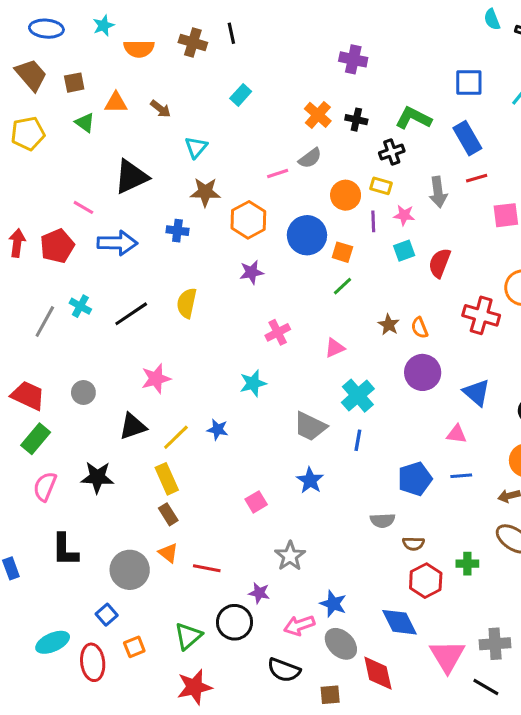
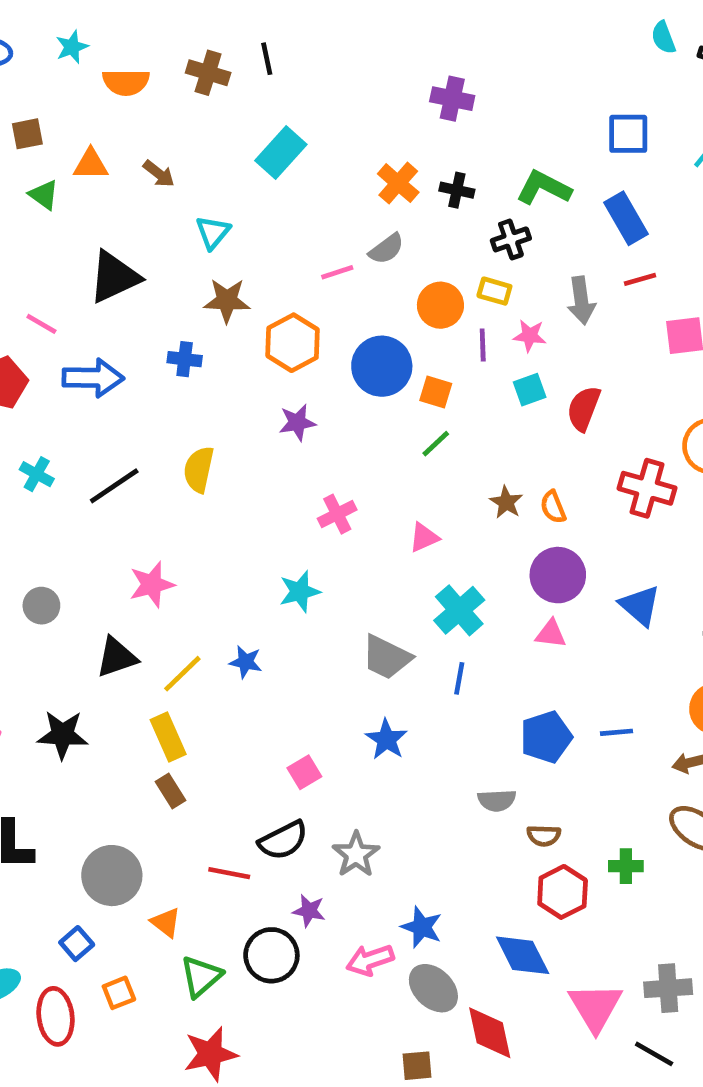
cyan rectangle: (241, 95) -> (281, 153), size x1.5
pink triangle: (457, 434) -> (551, 634), moved
orange triangle: (168, 553) -> (166, 922), moved
black semicircle: (284, 670) -> (283, 840), moved, turned -48

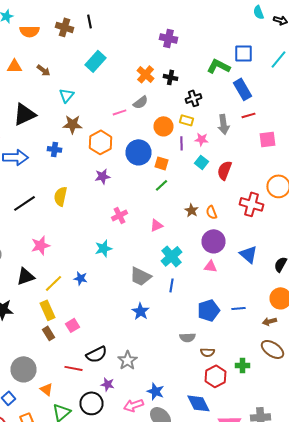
green L-shape: (544, 188) -> (218, 66), moved
cyan square: (530, 390) -> (202, 162), turned -32
pink square: (304, 772) -> (72, 325), moved

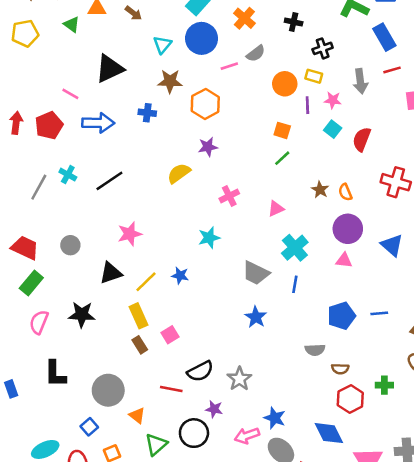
orange cross: (146, 74) -> (244, 18), moved
blue circle: (138, 152) -> (202, 38), moved
yellow semicircle: (60, 196) -> (179, 173), moved, turned 42

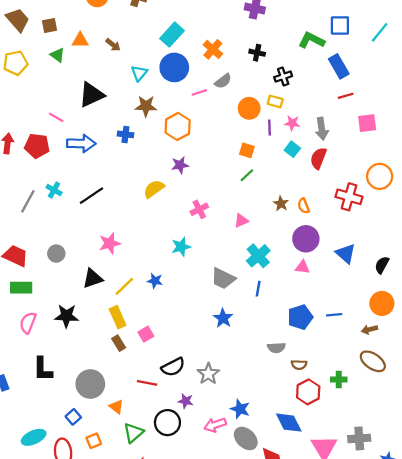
gray arrow: (360, 81) -> (322, 129), moved
red pentagon: (49, 125) -> (37, 146), turned 30
green rectangle: (31, 283) -> (21, 288), turned 50

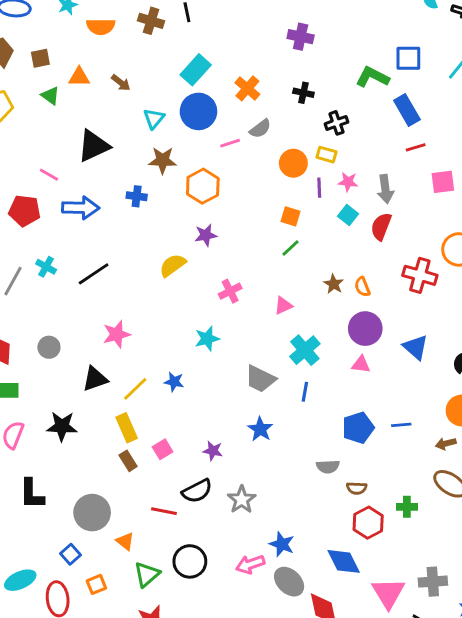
purple star: (186, 401) -> (213, 451), moved

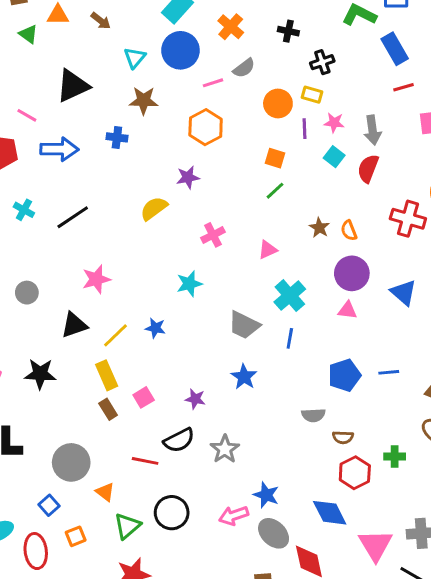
orange hexagon: (203, 186) -> (206, 127), moved

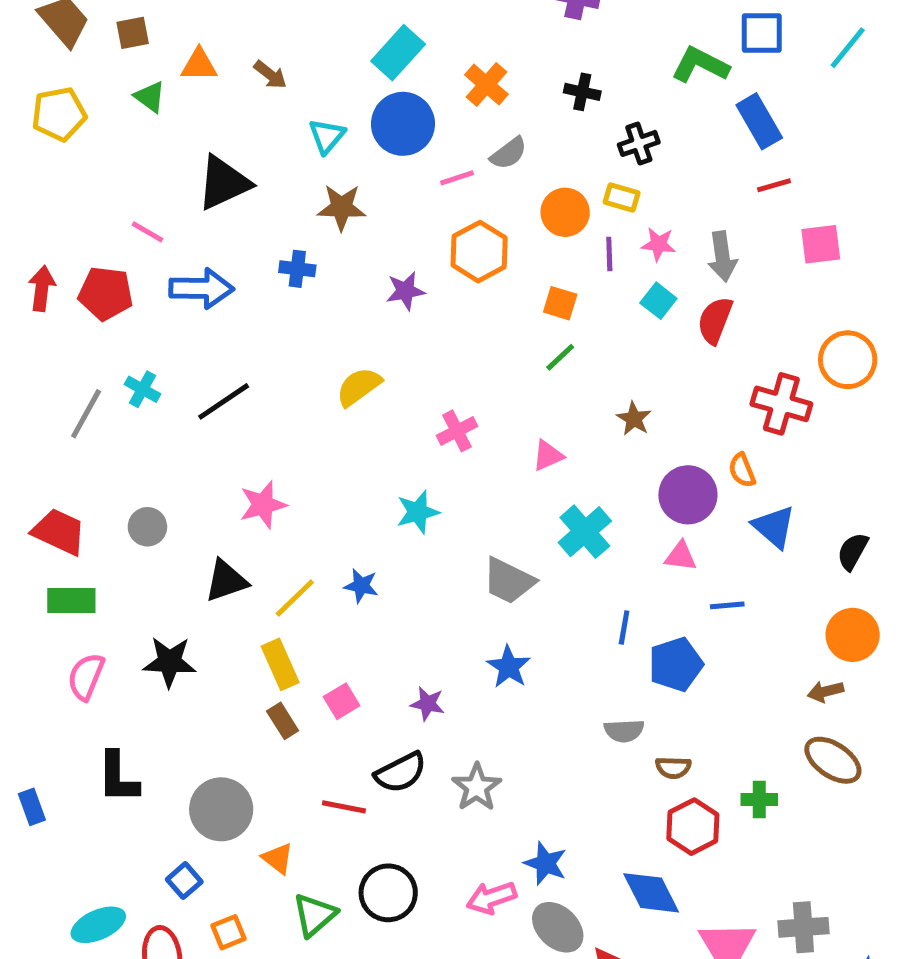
orange hexagon: (206, 127) -> (479, 252), moved
purple star: (188, 177) -> (405, 291), moved
orange semicircle: (349, 231) -> (742, 470), moved
blue line: (290, 338) -> (624, 628), moved
blue line: (389, 372) -> (727, 605), moved

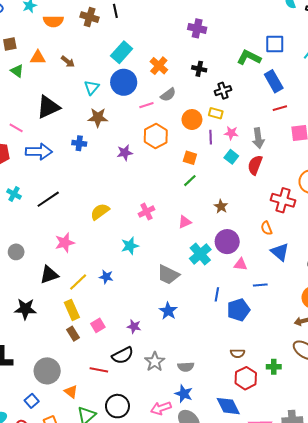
yellow semicircle: (359, 387) -> (100, 212), moved
purple circle: (688, 495) -> (227, 242), moved
gray semicircle: (624, 731) -> (186, 367), moved

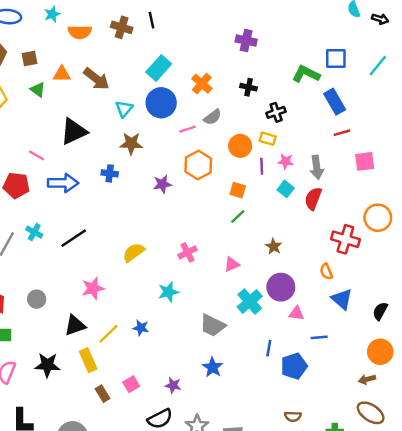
brown arrow: (68, 62) -> (96, 79), size x1.6
yellow rectangle: (72, 310) -> (88, 360), moved

